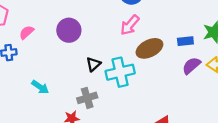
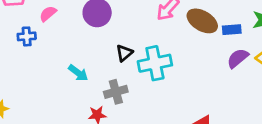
brown ellipse: (149, 48) -> (202, 21), moved, turned 55
cyan arrow: (40, 87) -> (78, 73), moved

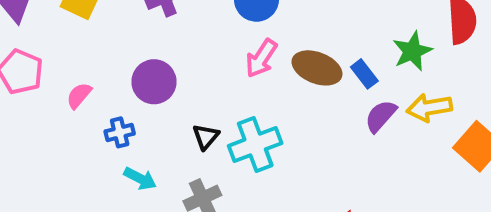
blue rectangle: (232, 30) -> (364, 74), turned 66
blue cross: (27, 36) -> (120, 132), moved

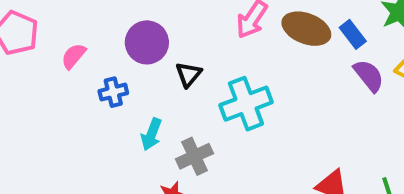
purple semicircle: (381, 116) -> (369, 76), turned 100
black triangle: (206, 137) -> (188, 74), moved
cyan arrow: (140, 179) -> (151, 134), moved, turned 84

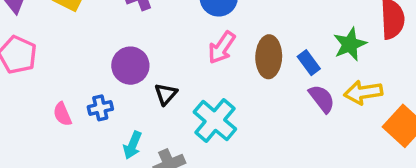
brown ellipse: (306, 29) -> (269, 57), turned 69
pink semicircle: (73, 56) -> (62, 114), moved, turned -65
cyan cross: (246, 104) -> (215, 121), turned -30

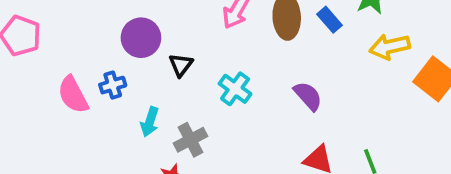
purple semicircle: (322, 99) -> (308, 96), moved
pink semicircle: (62, 114) -> (73, 95), size x1.5
cyan cross: (215, 121) -> (235, 89), size x0.7

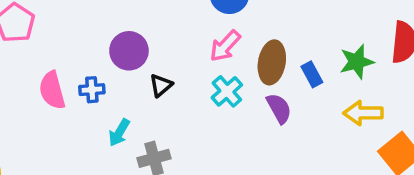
cyan cross: (235, 89) -> (227, 91), moved
purple semicircle: (308, 96) -> (279, 108), moved

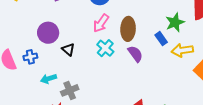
blue rectangle: (312, 74) -> (161, 39), moved
black triangle: (161, 85) -> (68, 50), turned -32
cyan arrow: (119, 133) -> (49, 79), turned 49

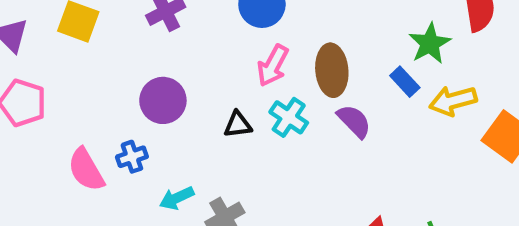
black triangle: (68, 50) -> (238, 125), moved, turned -40

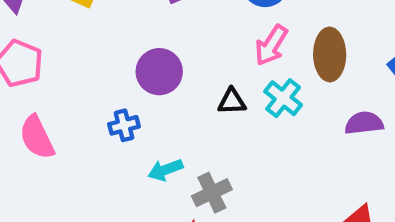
purple semicircle: (354, 121) -> (364, 123), moved, turned -57
pink semicircle: (86, 170) -> (37, 137), moved

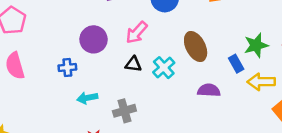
pink arrow: (271, 45) -> (137, 32), moved
brown ellipse: (330, 54) -> (196, 46), turned -36
gray cross: (212, 193) -> (124, 111), moved

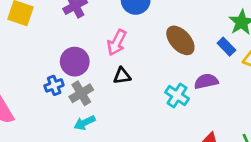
blue cross: (67, 67) -> (54, 85), moved
cyan cross: (164, 68) -> (177, 95), moved
gray cross: (124, 111) -> (81, 93), moved

